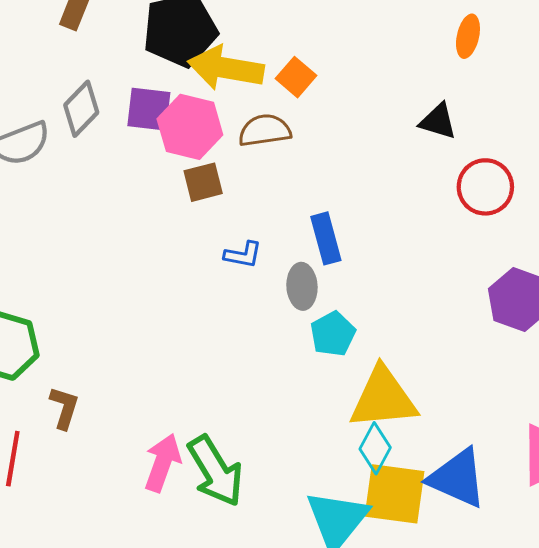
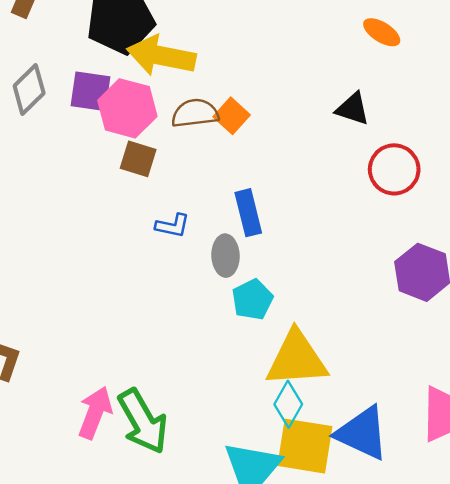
orange ellipse: (468, 36) -> (382, 32), turned -72
orange square: (296, 77) -> (232, 116), moved
brown square: (203, 182) -> (138, 159), turned 30

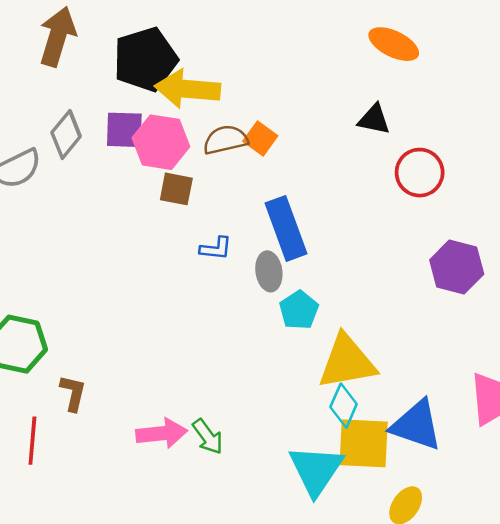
orange ellipse: (382, 32) -> (394, 44), size x1.4
blue rectangle: (248, 213) -> (286, 228), size x1.4
pink arrow: (95, 413) -> (162, 433), turned 69
green arrow: (143, 421) -> (208, 437), size x0.6

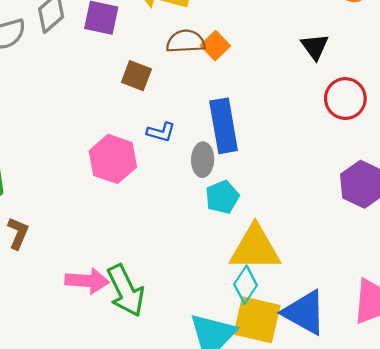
black triangle: (374, 119) -> (315, 47), turned 32
pink hexagon: (161, 142) -> (113, 159), moved
green arrow: (208, 437) -> (126, 291), size x1.6

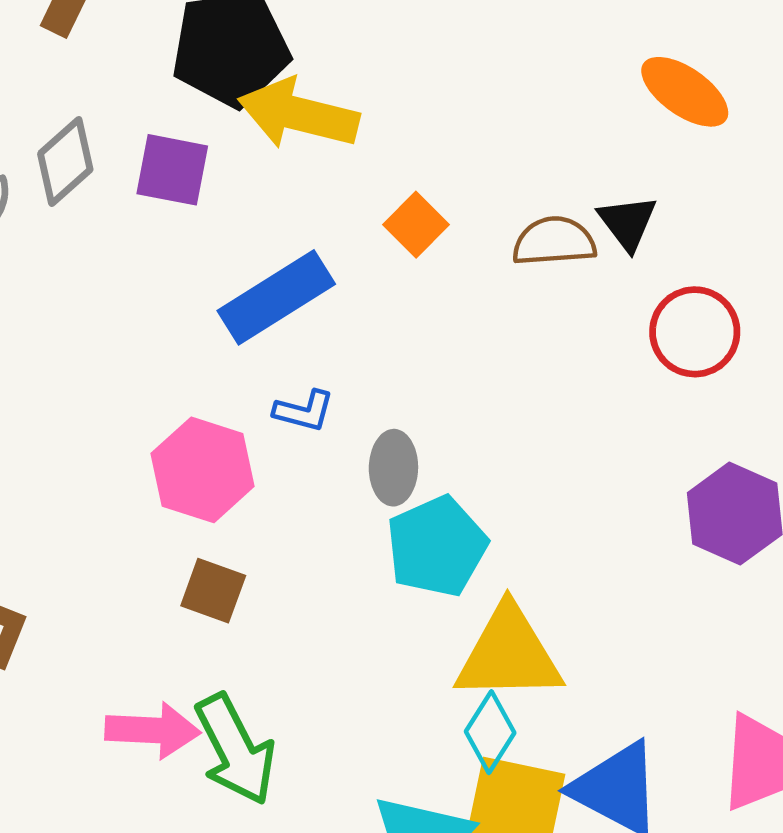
brown semicircle: (186, 41) -> (554, 241), moved
brown square: (136, 76) -> (213, 591), moved
blue rectangle: (224, 126) -> (276, 297), moved, turned 69
cyan pentagon: (222, 197) -> (437, 546), size x1.4

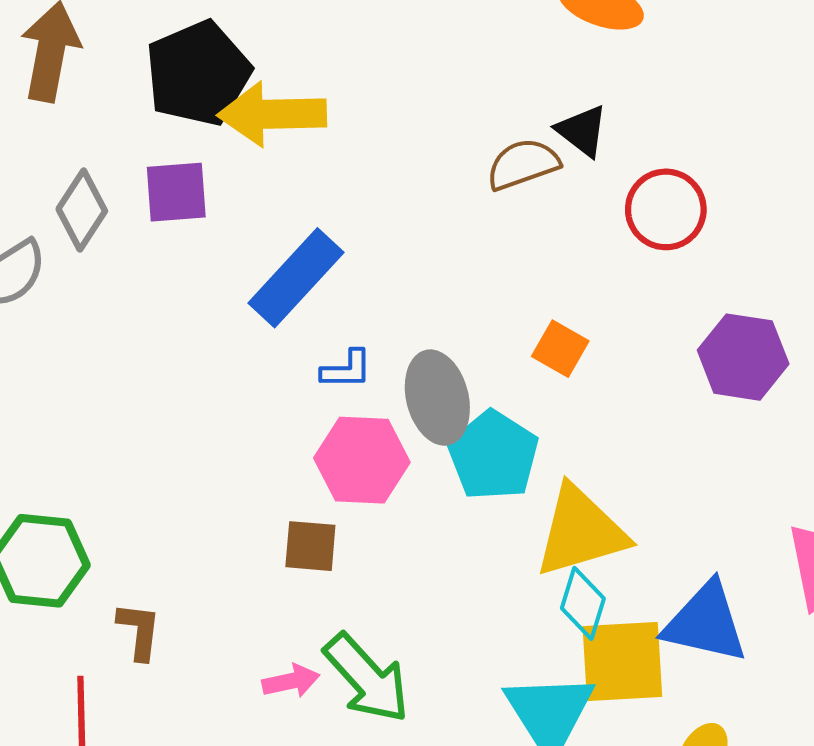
orange square: (416, 225) -> (560, 349), moved
gray ellipse: (393, 468) -> (437, 398), size x1.4
pink hexagon: (203, 470) -> (362, 460), moved
pink arrow: (153, 730) -> (291, 681), size x0.7

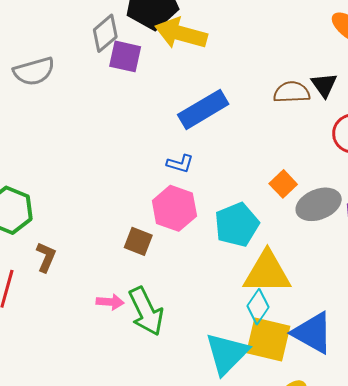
gray diamond: (82, 210) -> (105, 33), moved
blue rectangle: (296, 278) -> (203, 109), moved
gray ellipse: (437, 398) -> (319, 204), moved, turned 66

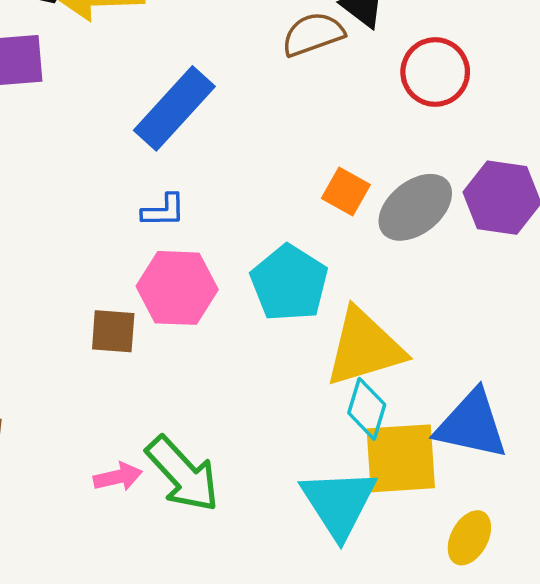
brown square: (138, 241) -> (113, 331), moved

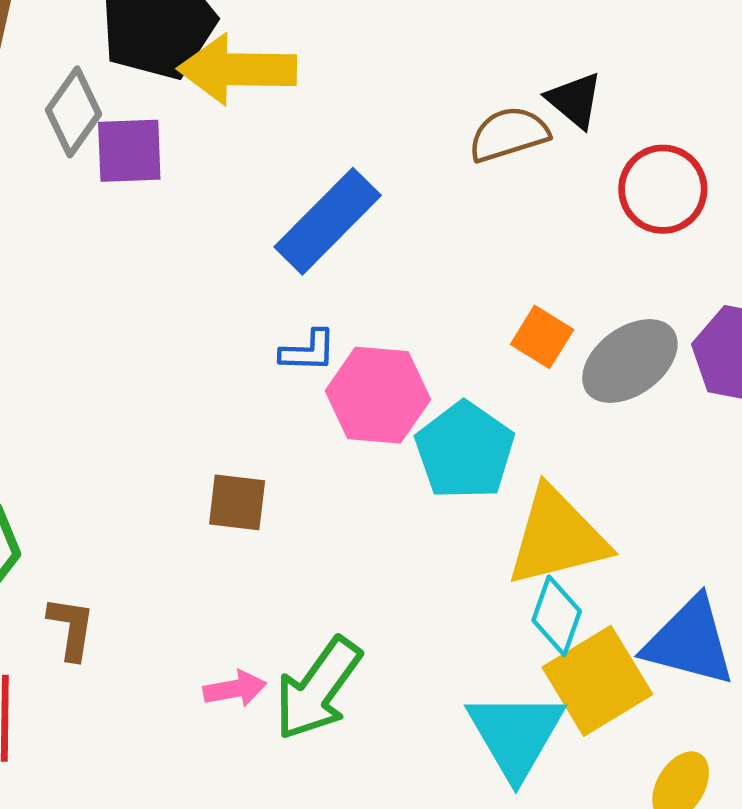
pink hexagon: (177, 288) -> (378, 395), moved
yellow square: (401, 458) -> (597, 681), turned -30
green arrow: (183, 474) -> (318, 689), turned 76

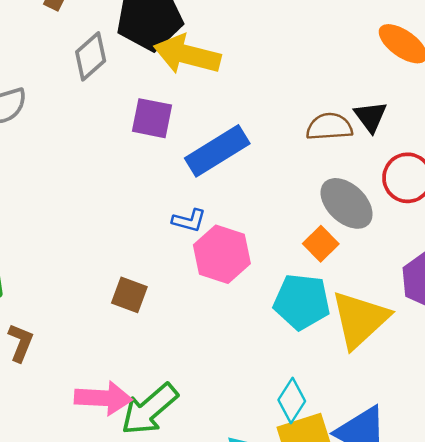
purple square: (129, 151) -> (152, 118), moved
gray ellipse: (630, 361) -> (347, 203), moved, turned 66
cyan pentagon: (465, 451) -> (302, 302), moved, turned 30
yellow triangle: (557, 537) -> (360, 319), moved, turned -42
pink arrow: (235, 689) -> (103, 398), size x1.6

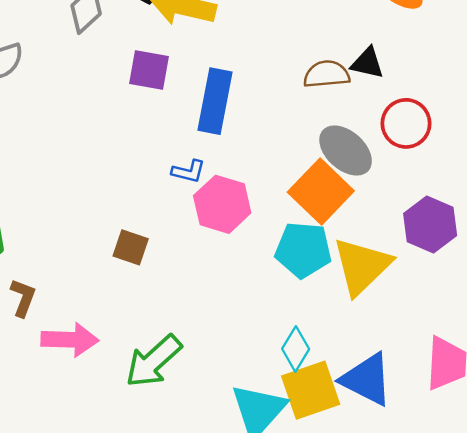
black triangle: (370, 117) -> (367, 63), turned -39
blue rectangle: (217, 151) -> (215, 101), turned -46
orange square: (321, 244) -> (321, 191), size x1.8
pink arrow: (103, 398) -> (70, 340), moved

